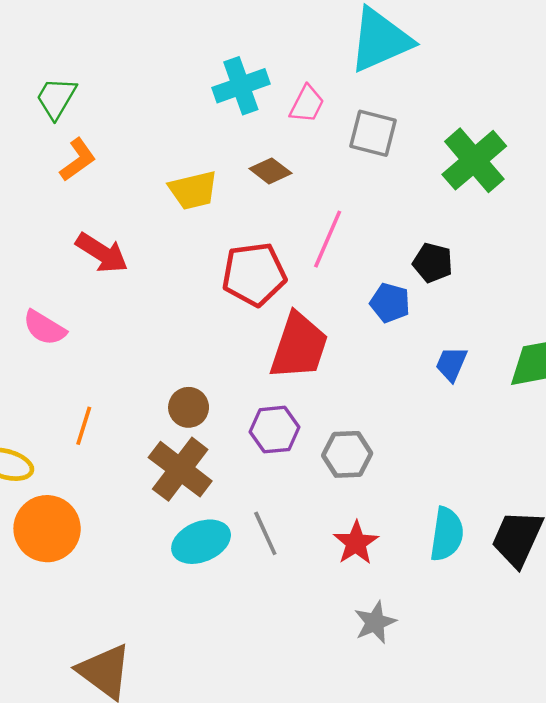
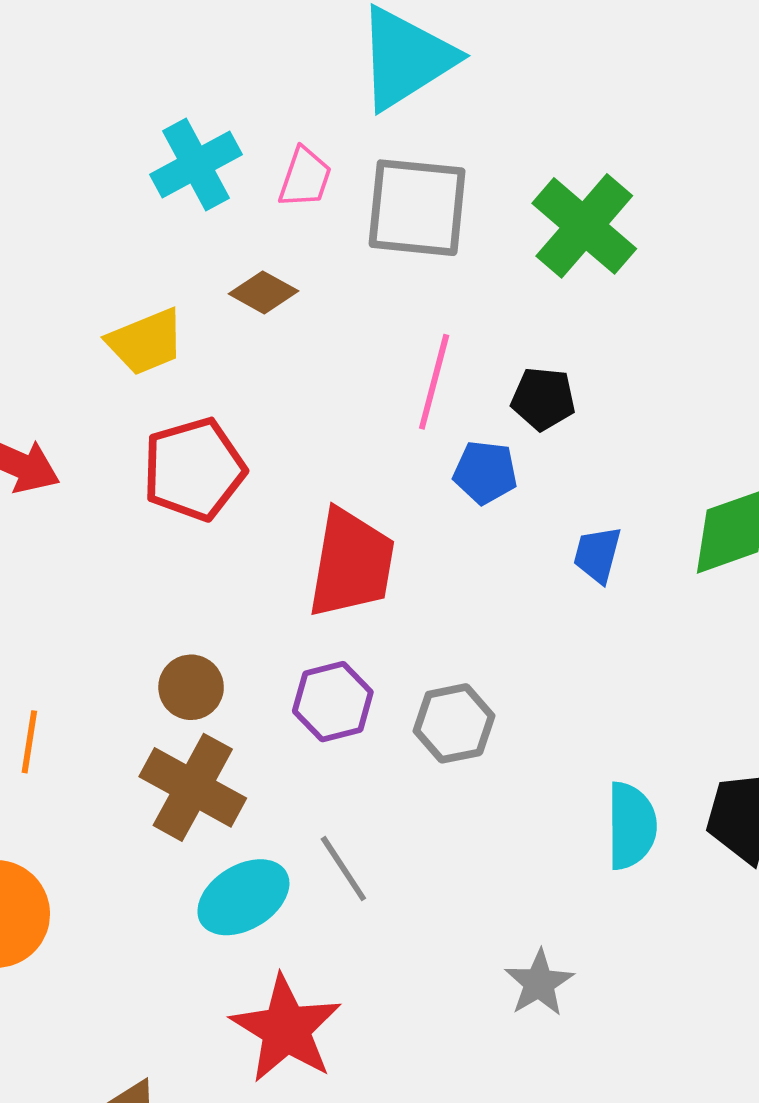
gray square: (373, 133) -> (417, 208), size x1.4
pink line: (328, 239) -> (434, 382), moved
red pentagon: (254, 274) -> (194, 469), moved
red star: (356, 543) -> (286, 1029), moved, size x1.5

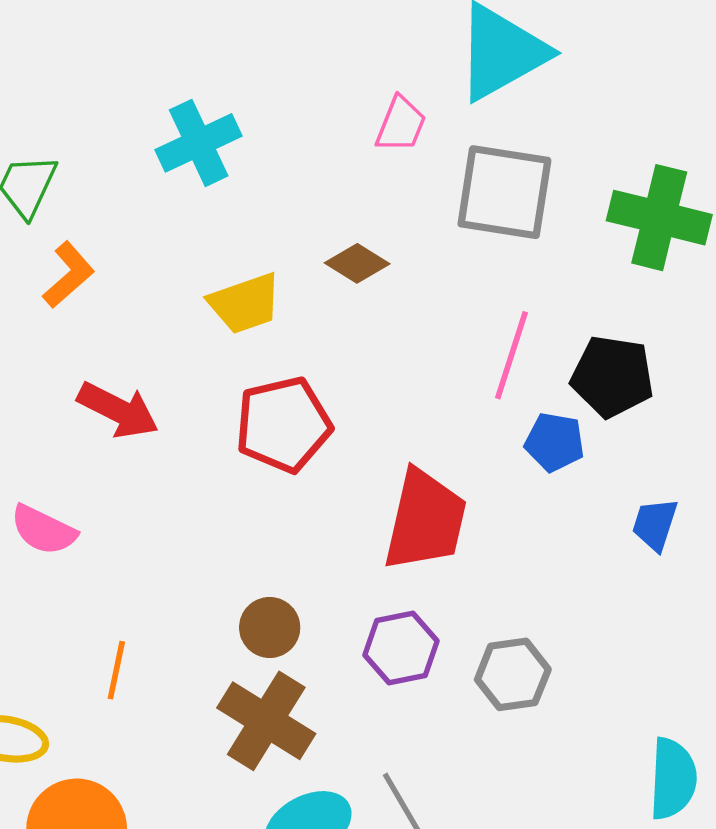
cyan cross: (196, 165) -> (199, 143), moved
pink trapezoid: (305, 178) -> (401, 124), moved
green cross: (584, 226) -> (659, 218), turned -30
black pentagon: (543, 399) -> (612, 376), size x1.4

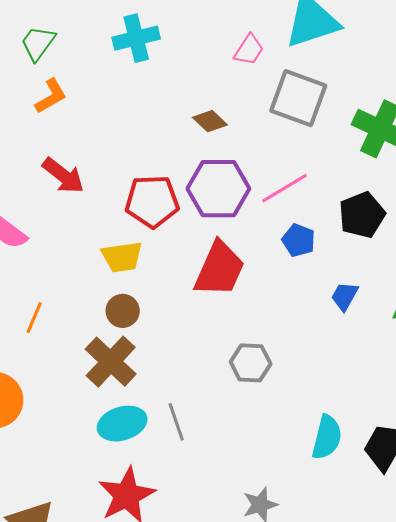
yellow trapezoid: (245, 303) -> (122, 257), moved
pink line: (511, 355) -> (284, 188), turned 30
black pentagon: (612, 376) -> (362, 215), moved, turned 30
purple hexagon: (401, 648) -> (218, 189), moved, size x1.5

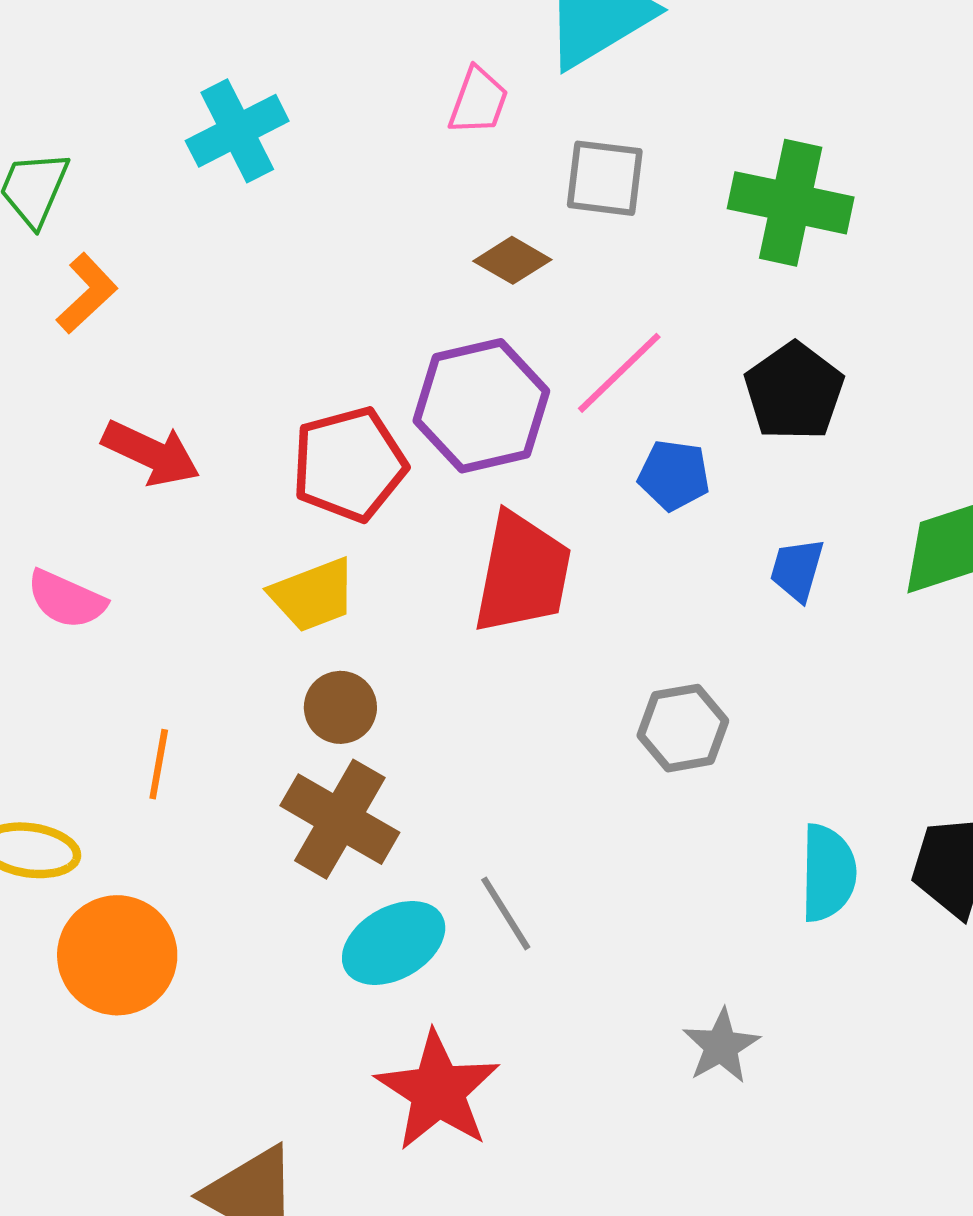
gray square: (298, 98) -> (605, 178), size x0.7
brown diamond: (210, 121) -> (512, 260), moved
gray hexagon: (251, 363) -> (683, 728), moved

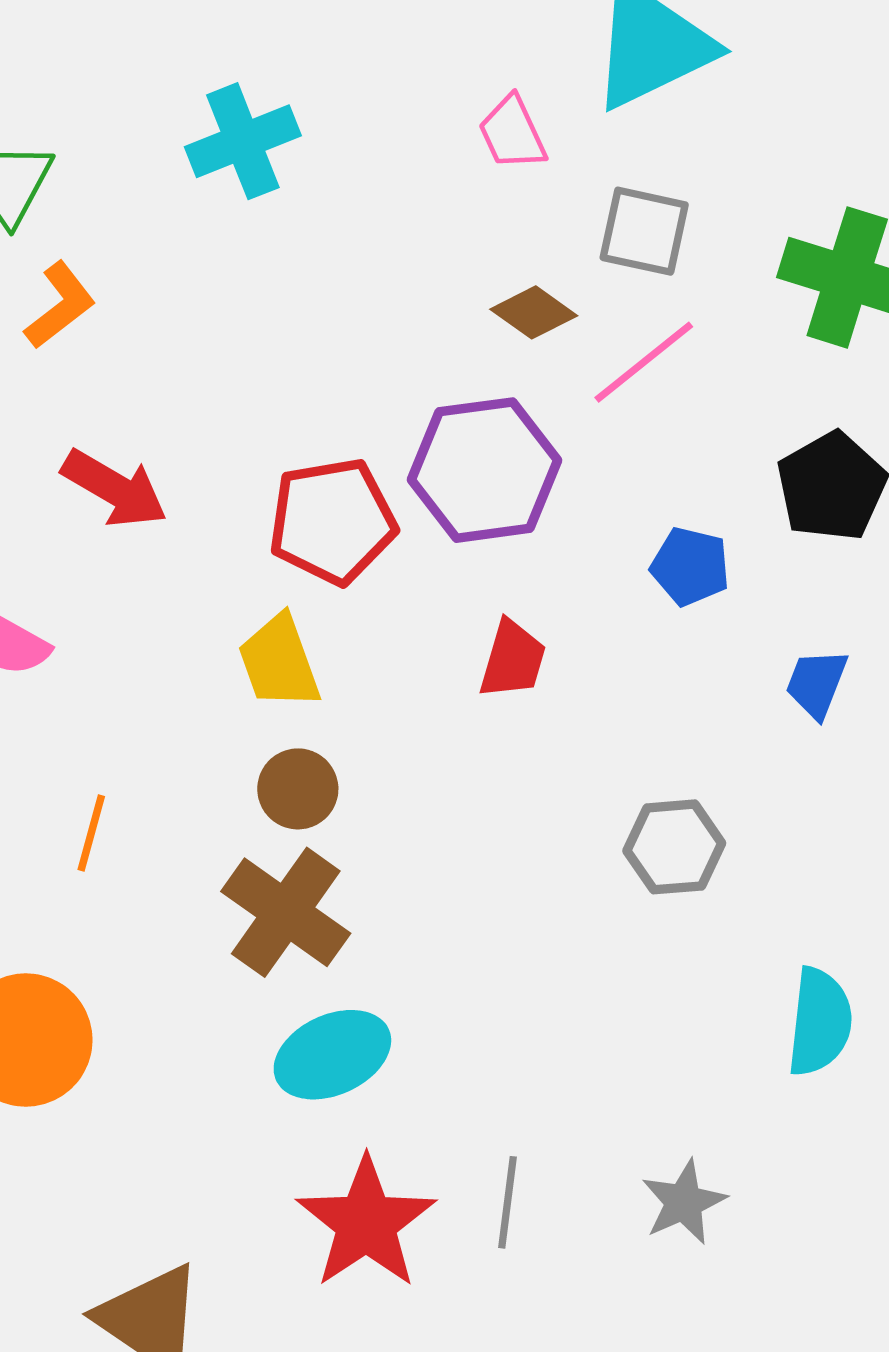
pink trapezoid: (478, 101) -> (512, 133), turned 130
pink line: (619, 373) -> (644, 362), moved
red trapezoid: (522, 573) -> (513, 659), size x0.6
yellow trapezoid: (313, 595) -> (279, 662), turned 86
gray line: (506, 913) -> (508, 1202), moved, turned 34

